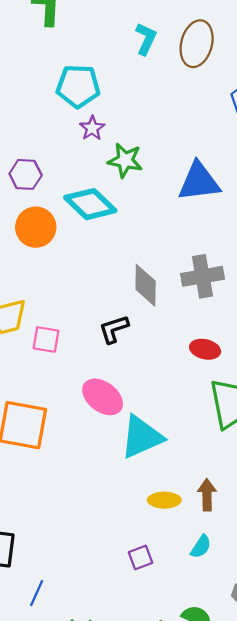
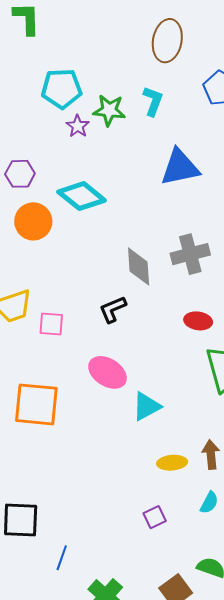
cyan L-shape: (146, 39) -> (153, 101), moved
green star: (125, 160) -> (109, 110), moved
cyan triangle: (142, 437) -> (146, 406), size x0.7

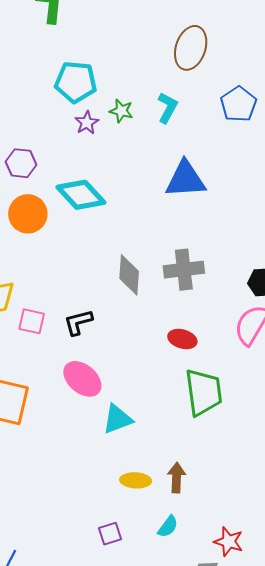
green star: (109, 110) -> (121, 111), size x0.7
black L-shape: (113, 309) -> (78, 322), moved

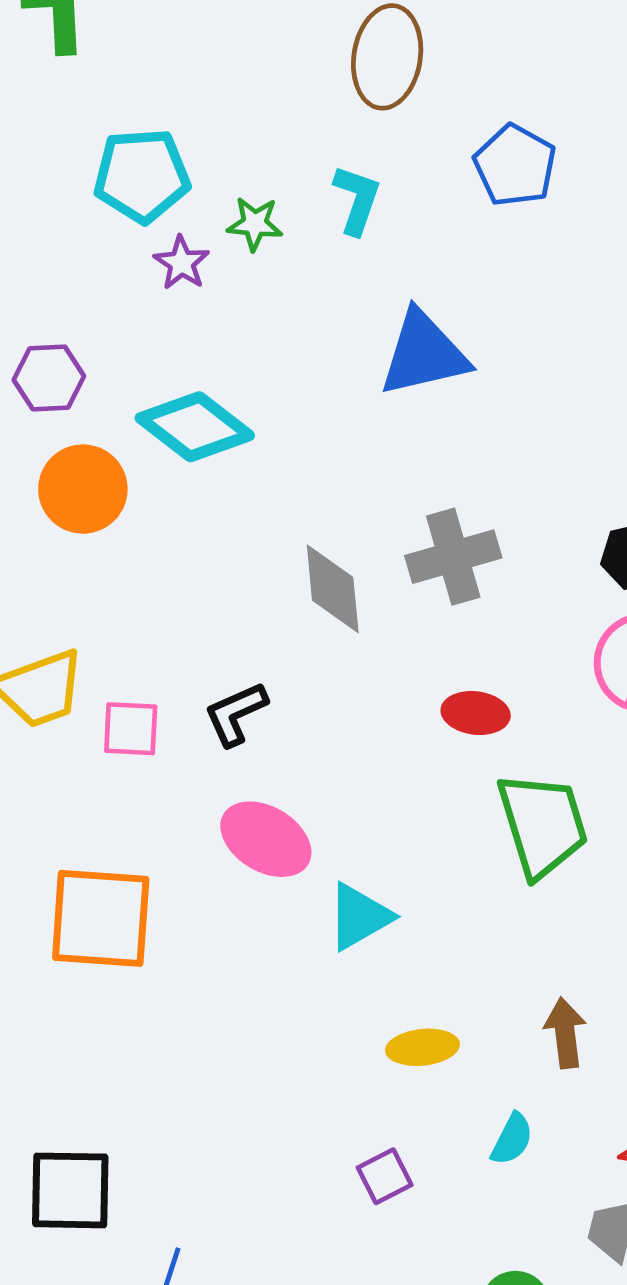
brown arrow: (176, 478) -> (565, 1033), moved

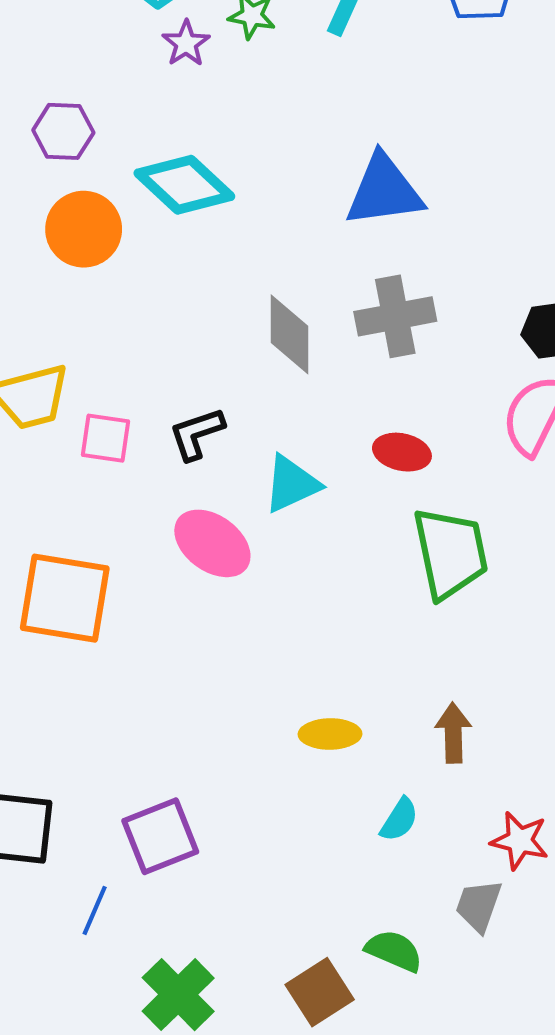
blue triangle: (424, 354) -> (384, 191), moved
cyan triangle: (359, 917) -> (292, 484), moved
purple square: (385, 1176) -> (160, 836), moved, size x1.6

